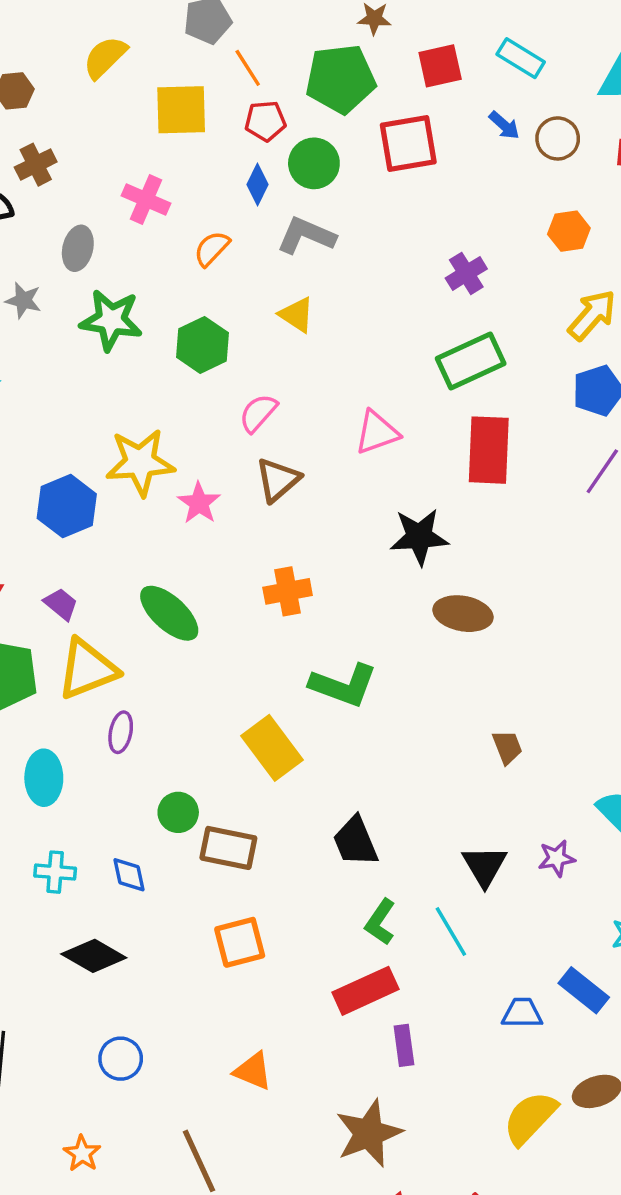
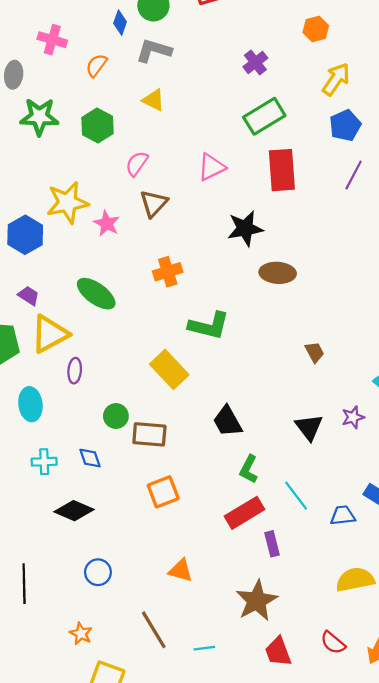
cyan line: (451, 931) -> (296, 496), moved
yellow semicircle: (530, 1118) -> (355, 580), turned 42

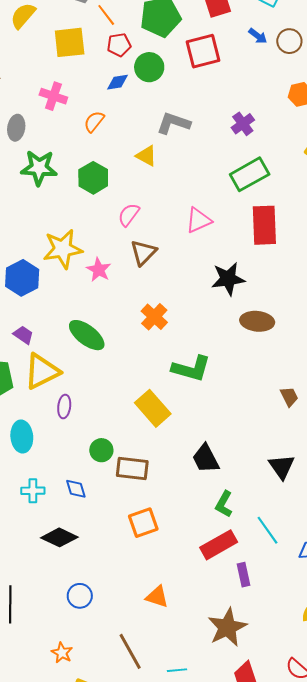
blue diamond: (120, 23) -> (117, 82), turned 60
gray L-shape: (154, 51) -> (173, 123), moved
orange cross: (168, 272) -> (154, 317), turned -32

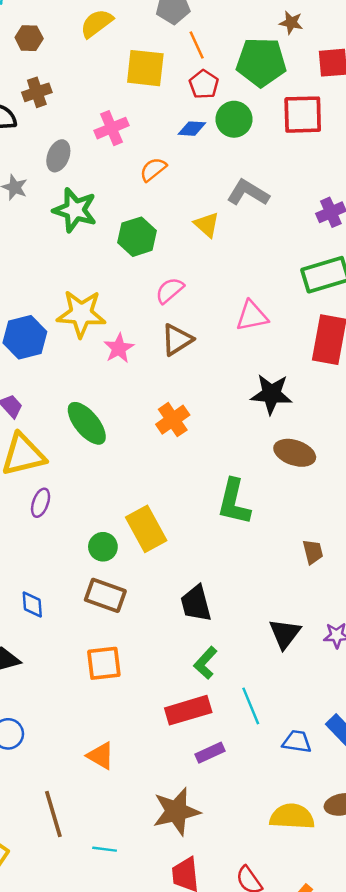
red pentagon: (119, 45) -> (204, 84), turned 30
pink cross: (53, 96) -> (111, 128), turned 36
green L-shape: (191, 369) -> (234, 502), moved, turned 75
green circle: (101, 450) -> (103, 547), moved
purple rectangle: (243, 575) -> (210, 753), turned 65

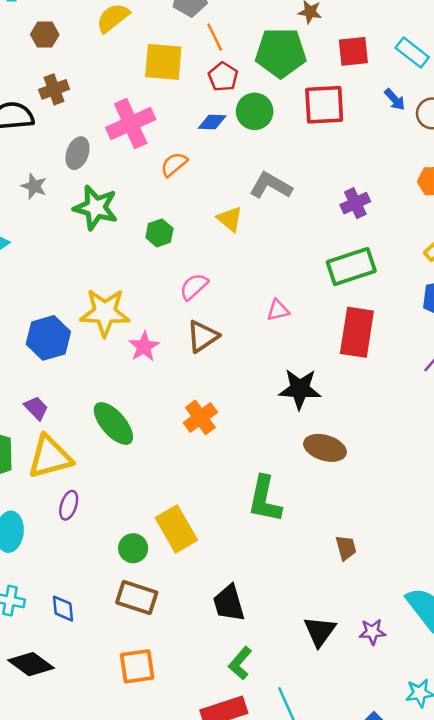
pink cross: (111, 128) -> (131, 124), size x1.4
green hexagon: (137, 237) -> (159, 233), size x0.7
pink triangle: (252, 316) -> (278, 310), size x0.7

